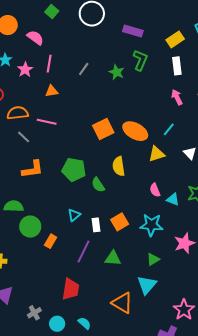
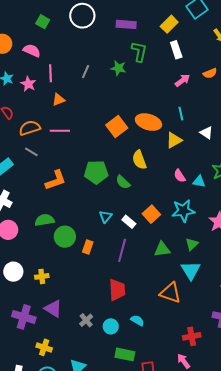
pink arrow: (177, 97) -> (182, 80), turned 91
cyan line: (169, 129) -> (181, 114), turned -40
gray line: (24, 137) -> (31, 152), moved
white rectangle: (96, 225) -> (129, 222), turned -32
green triangle: (113, 258) -> (162, 249), moved

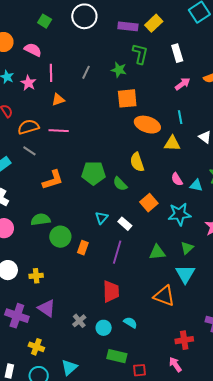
yellow rectangle: (169, 24) -> (154, 23), moved
orange square: (117, 126) -> (127, 98), moved, turned 30
yellow triangle: (174, 140) -> (172, 143), turned 30
orange square: (151, 214) -> (149, 203), moved

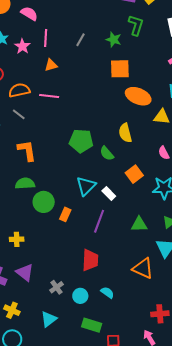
orange L-shape: (53, 180) -> (27, 151), moved, turned -85
cyan triangle: (102, 218) -> (86, 186), size x1.5
cyan triangle: (69, 367) -> (49, 319), moved

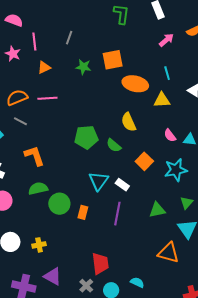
green star: (114, 40) -> (83, 67), moved
red trapezoid: (90, 260) -> (100, 263), moved

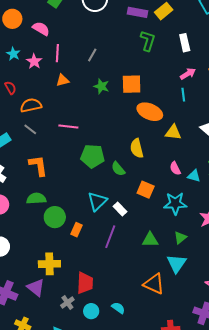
cyan line: (167, 73) -> (183, 95), moved
pink line: (47, 98) -> (68, 126), moved
orange square: (144, 161) -> (146, 190), turned -30
yellow cross: (39, 245) -> (49, 264), moved, size x1.5

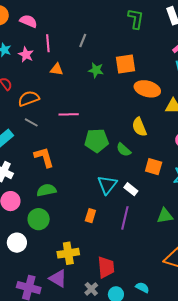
orange triangle: (63, 80) -> (57, 69), turned 32
green circle: (55, 217) -> (39, 219), moved

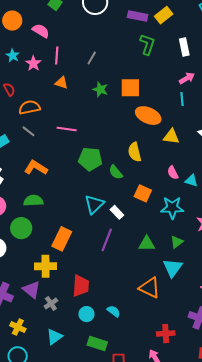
orange L-shape: (44, 157) -> (36, 168), turned -50
orange rectangle: (90, 216) -> (62, 239), moved, size x1.6
gray cross: (91, 289) -> (51, 303), moved

